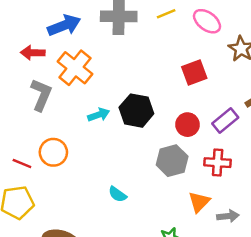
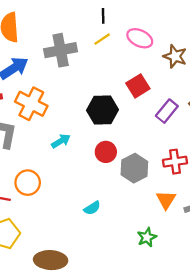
black hexagon: (136, 111) -> (103, 110), moved
purple rectangle: (225, 120) -> (167, 111), moved
red circle: (187, 125) -> (106, 152), moved
cyan semicircle: (117, 194) -> (92, 208), turned -56

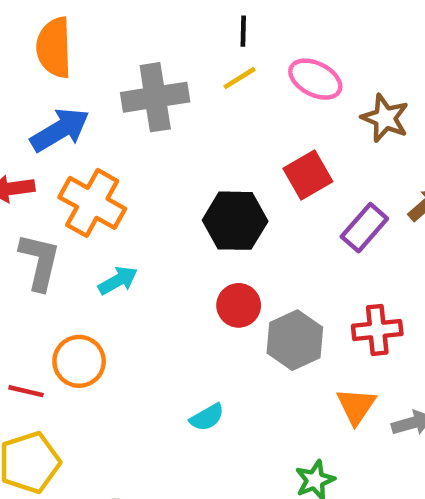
cyan arrow: (61, 141) -> (118, 281), moved

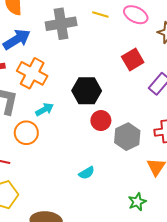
yellow line: (240, 78) -> (100, 14), turned 49
black hexagon: (235, 221) -> (87, 91), moved
orange circle: (79, 361) -> (26, 133), moved

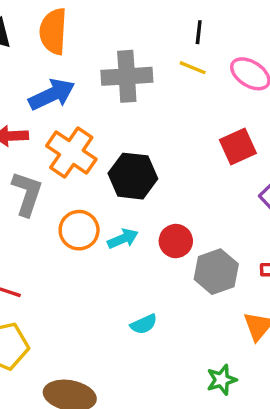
black hexagon: (87, 91) -> (133, 176), moved
cyan arrow: (44, 109) -> (123, 239), moved
orange circle: (26, 133) -> (79, 230), moved

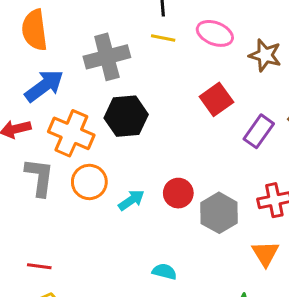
black hexagon: (133, 176) -> (126, 116), moved
orange circle: (79, 230) -> (89, 182), moved
cyan semicircle: (144, 324) -> (164, 272), turned -130

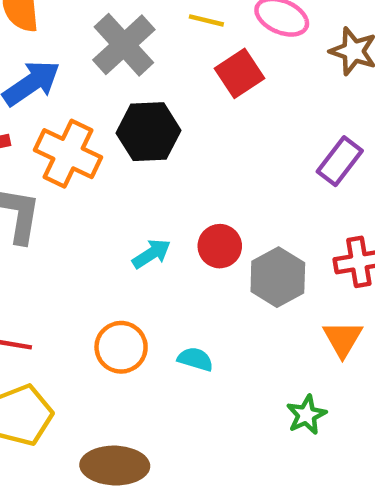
gray cross: (107, 57) -> (124, 45), turned -30
red square: (216, 99) -> (240, 73), moved
orange circle: (89, 182) -> (121, 347), moved

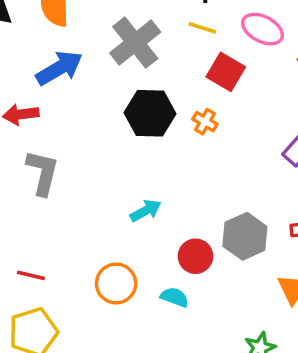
red square: (240, 73) -> (226, 72), turned -30
orange cross: (68, 154) -> (205, 122), moved, size x0.5
red circle: (220, 246) -> (195, 256), moved

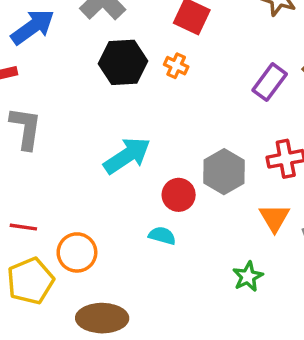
cyan arrow: (146, 211) -> (127, 156), size x1.6
orange circle: (116, 283) -> (77, 252), moved

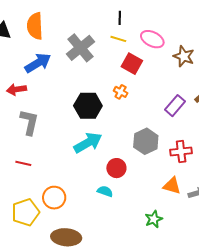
black hexagon: (123, 62) -> (88, 106), moved
gray hexagon: (224, 172) -> (146, 141), moved
orange triangle: (274, 218) -> (172, 186), turned -48
red line: (23, 227) -> (23, 163), moved

